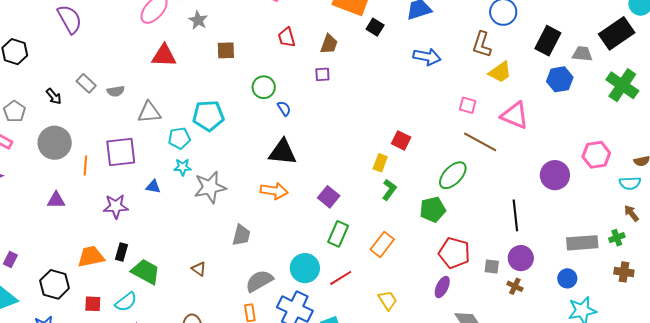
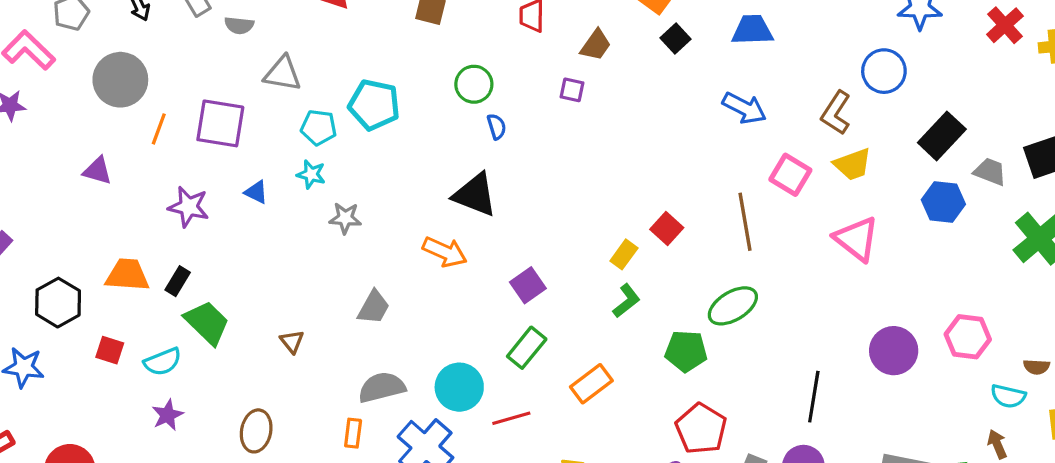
pink square: (468, 105) -> (790, 175), moved, size x1.4
brown line: (480, 142) -> (745, 222), moved, turned 36
gray star: (210, 187) -> (345, 218), size x0.6

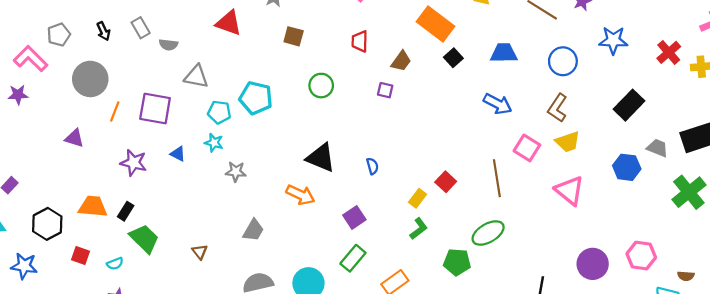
blue circle: (884, 71) -> (563, 61), moved
blue semicircle: (497, 127) -> (372, 166), moved
black rectangle: (942, 136) -> (629, 105), moved
cyan semicircle: (163, 362) -> (115, 264), size x0.7

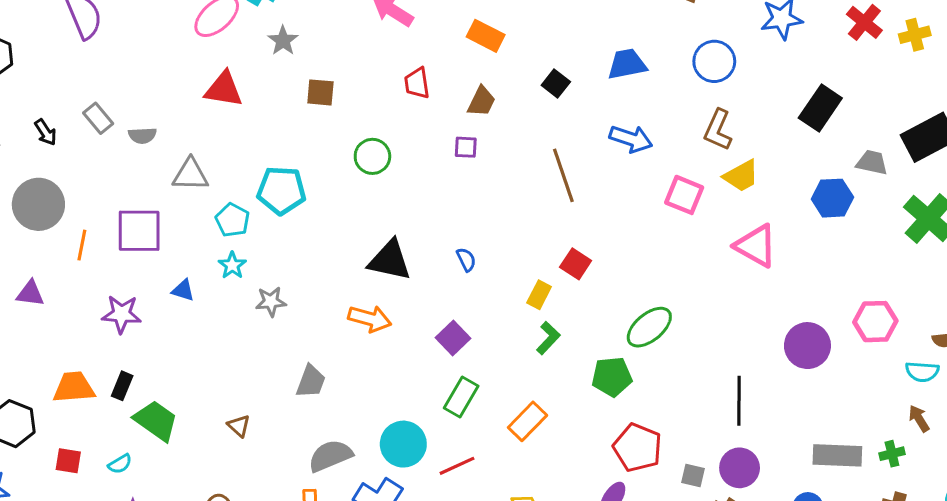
orange rectangle: (436, 24) -> (486, 36), moved, size x0.7
cyan pentagon: (219, 112) -> (232, 220), turned 30
cyan star: (214, 143) -> (232, 265), turned 30
brown line: (497, 178) -> (563, 175), moved

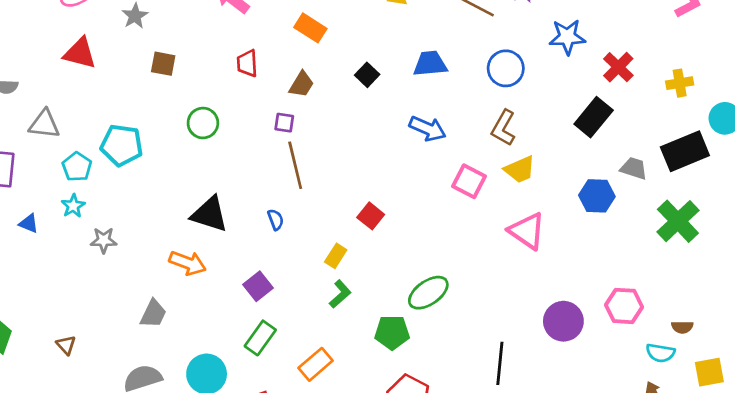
red cross: (864, 22) -> (618, 67), moved
yellow cross: (915, 35) -> (680, 83), moved
brown line: (563, 175) -> (295, 165), moved
red square: (576, 264) -> (371, 216), moved
gray trapezoid: (311, 381) -> (153, 314), moved

